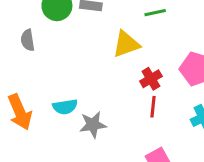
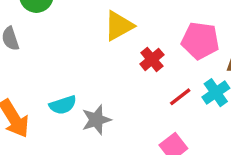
red line: (153, 107) -> (180, 97), moved, turned 55

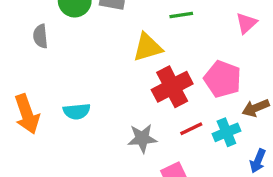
red cross: (152, 59) -> (172, 87), size x1.6
gray star: (96, 120) -> (142, 138), moved

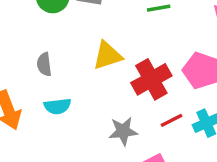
gray semicircle: (40, 36) -> (44, 64), moved
yellow triangle: (148, 47) -> (107, 55), moved

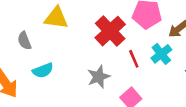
yellow triangle: (107, 55) -> (56, 18), moved, turned 40
red line: (171, 120) -> (134, 59), turned -72

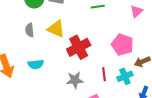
red cross: (110, 31) -> (79, 47), moved
gray semicircle: (24, 41) -> (30, 30), moved

